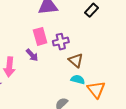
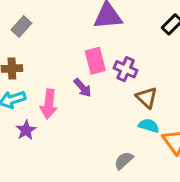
purple cross: (61, 42) -> (125, 69), turned 35

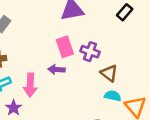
purple arrow: (83, 88) -> (57, 70), turned 140

